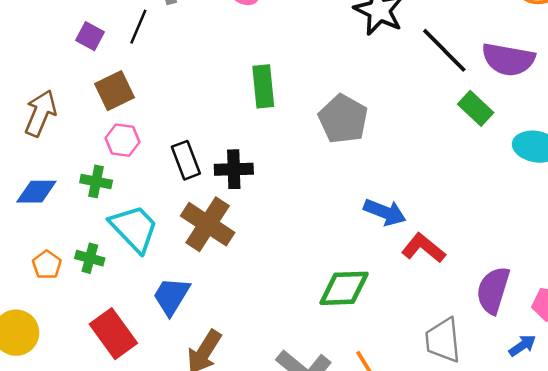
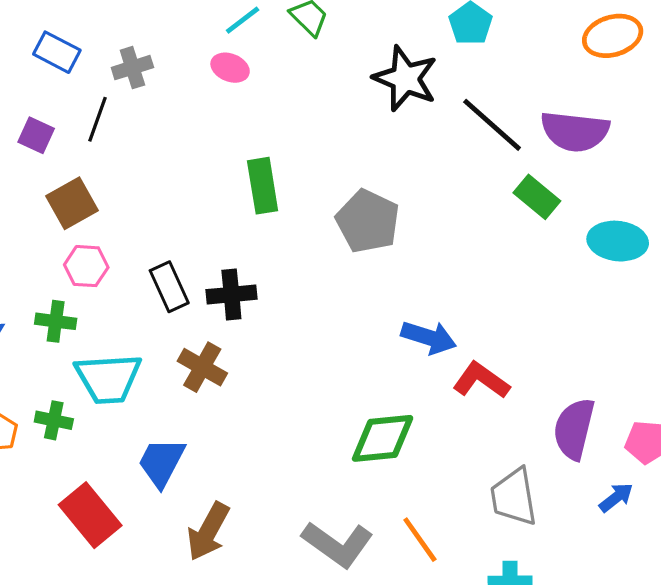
brown cross: (208, 224) -> (202, 367), size x0.7
cyan trapezoid: (134, 228) -> (108, 378), turned 134

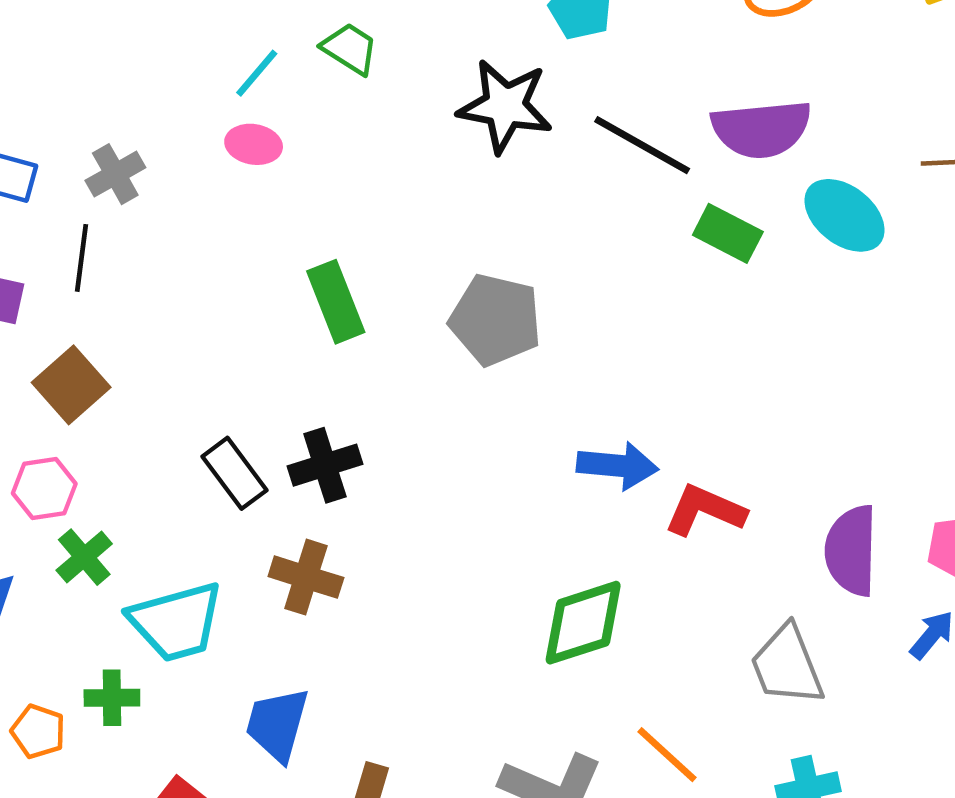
cyan ellipse: (618, 241) -> (845, 215), moved, turned 44
pink hexagon: (86, 266) -> (44, 488), moved
green cross: (56, 321) -> (84, 557), turned -36

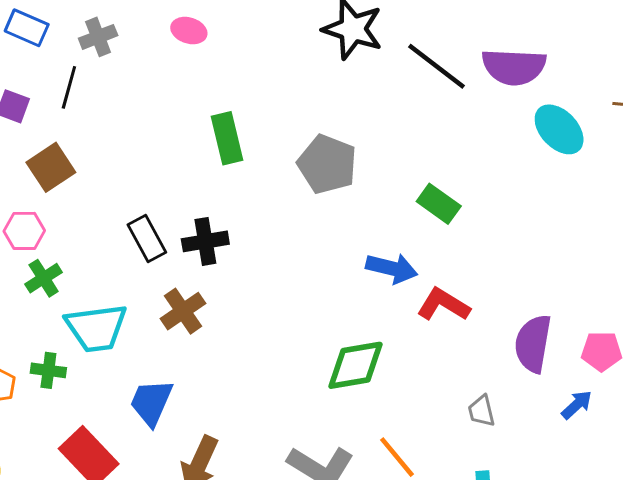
green rectangle: (728, 233) -> (439, 204), moved
brown cross: (306, 577) -> (183, 311), turned 30
gray trapezoid: (787, 665) -> (482, 411), size x0.6

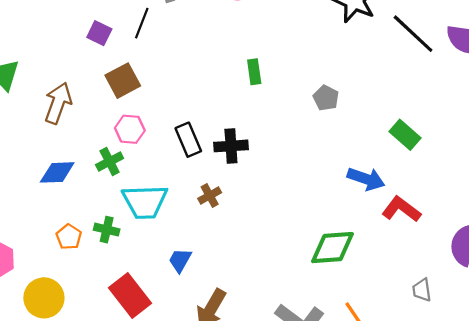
green rectangle: (227, 138) -> (254, 72), size x0.7
gray pentagon: (327, 164) -> (326, 98), size x0.6
pink hexagon: (24, 231) -> (130, 129), moved
brown cross: (183, 311) -> (210, 196), size x0.7
blue trapezoid: (151, 402) -> (180, 260), size x0.7

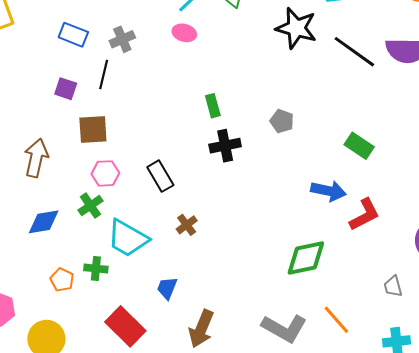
brown square: (123, 81) -> (93, 130), turned 32
black cross: (231, 146) -> (225, 146), moved
cyan trapezoid: (145, 202) -> (128, 238), turned 39
red L-shape: (401, 209) -> (365, 215), turned 123

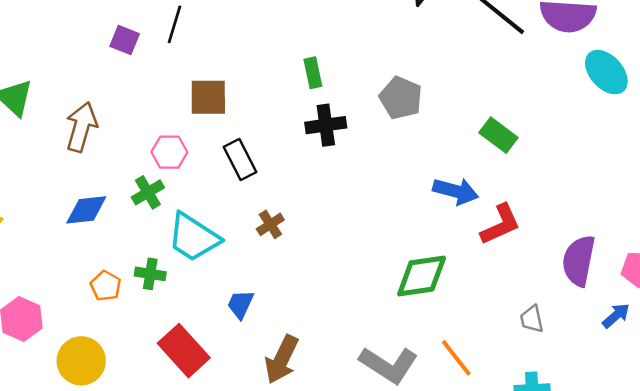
gray pentagon: (282, 121) -> (401, 98), size x1.4
brown square: (93, 130) -> (208, 97), moved

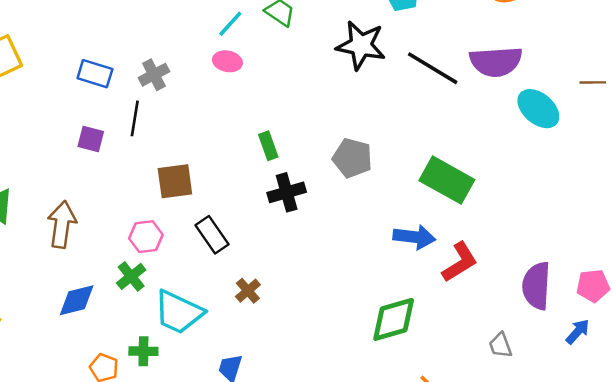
green rectangle: (498, 135) -> (447, 180), size x1.5

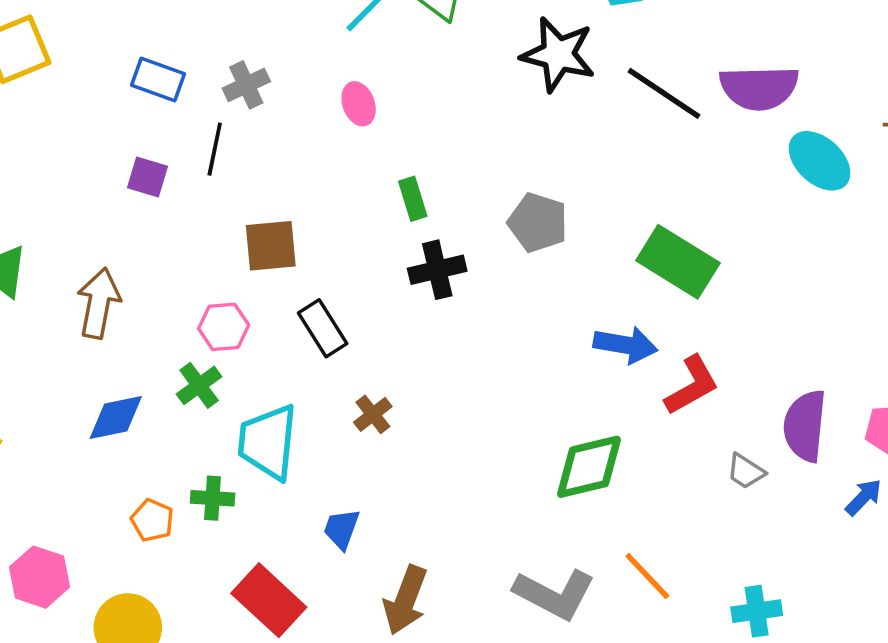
pink ellipse: (227, 61) -> (359, 104), moved, turned 56
cyan trapezoid: (179, 312) -> (268, 442), turned 68
gray trapezoid: (500, 345) -> (746, 471), moved, turned -40

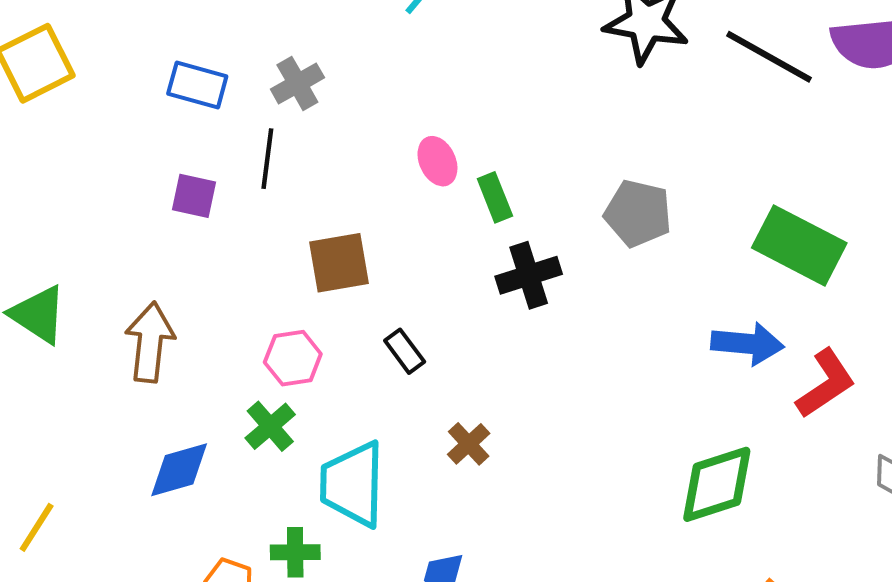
pink ellipse: (359, 104) -> (437, 161), moved
black rectangle: (323, 328) -> (405, 351), size x0.7

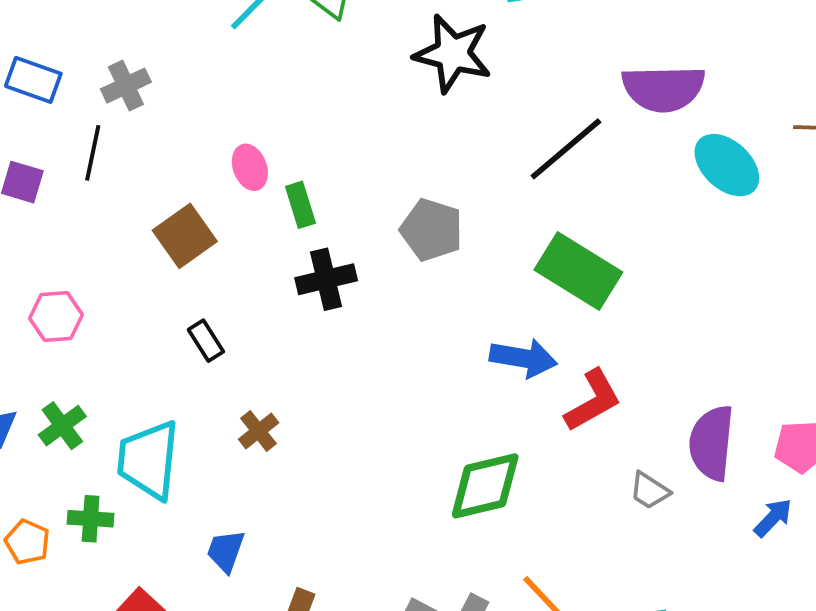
black line: (769, 57) -> (566, 149), moved, turned -74
brown square: (339, 263) -> (185, 236), moved, turned -30
pink hexagon: (293, 358) -> (56, 316), moved
green cross: (270, 426) -> (62, 426), moved

